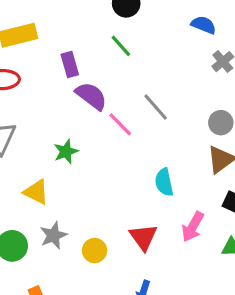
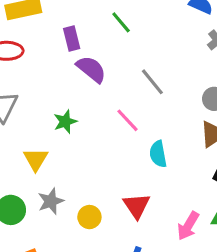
pink line: (120, 124) -> (127, 120), moved
yellow triangle: (36, 192) -> (36, 159), turned 32
pink arrow: (193, 227) -> (188, 226), moved

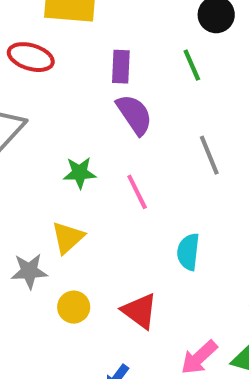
pink line: (127, 120) -> (137, 192), moved
yellow triangle: (36, 159) -> (68, 237), moved
red triangle: (137, 206) -> (140, 311), turned -36

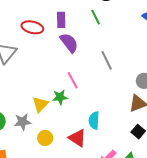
red ellipse: (31, 57) -> (32, 27), moved
green star: (80, 173) -> (60, 97), moved
cyan semicircle: (188, 252) -> (94, 120), moved

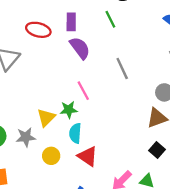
cyan semicircle: (94, 120) -> (75, 133), moved

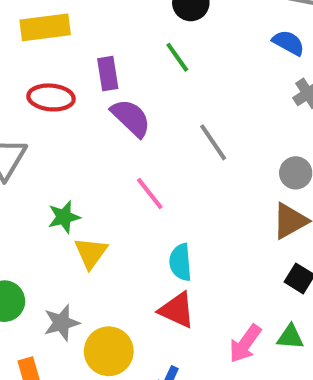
green star: (69, 110) -> (64, 217), moved
cyan semicircle: (75, 133) -> (180, 262), moved
gray star: (26, 137) -> (62, 323), moved
yellow circle: (51, 156) -> (109, 351), moved, size x1.5

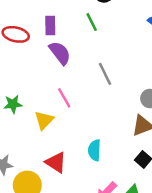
yellow triangle: (91, 253) -> (44, 120), moved
cyan semicircle: (180, 262) -> (94, 150), moved
red triangle: (177, 310) -> (56, 162), moved

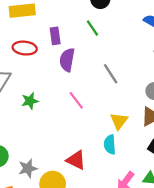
purple semicircle: (60, 53) -> (67, 60), turned -125
green star: (13, 104) -> (30, 101), moved
yellow triangle: (44, 120) -> (119, 121), moved

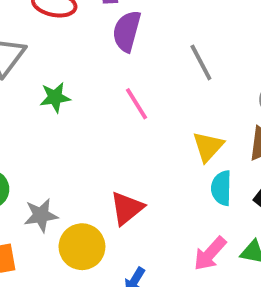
cyan semicircle: (110, 144) -> (221, 188), moved
red triangle: (76, 160) -> (127, 208), turned 50

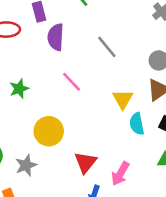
red triangle: (127, 208) -> (85, 162), moved
yellow circle: (82, 247) -> (49, 131), moved
pink arrow: (210, 254) -> (120, 174), moved

